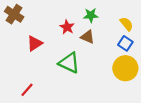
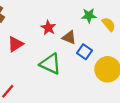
green star: (91, 15) -> (89, 16), moved
blue square: (125, 43) -> (85, 52), moved

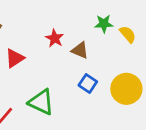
blue square: (85, 52) -> (88, 84), moved
green triangle: (51, 64) -> (41, 102), moved

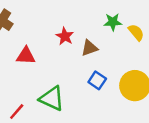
brown triangle: (80, 50) -> (89, 48), turned -42
red triangle: (15, 58) -> (26, 56), turned 36

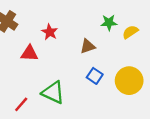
yellow semicircle: (136, 32) -> (130, 32), turned -84
red star: (65, 36) -> (50, 32), moved

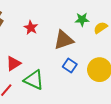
brown triangle: (88, 46) -> (64, 40), size x1.5
red triangle: (29, 53) -> (13, 63), moved, turned -35

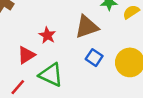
red star: (31, 28) -> (47, 35), moved

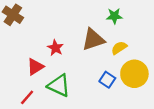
yellow semicircle: (131, 12) -> (119, 48), moved
blue square: (94, 58) -> (107, 80), moved

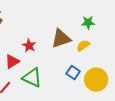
green star: (114, 16) -> (88, 23), moved
yellow circle: (134, 74) -> (96, 80), moved

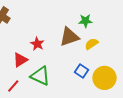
green star: (88, 23) -> (85, 21), moved

